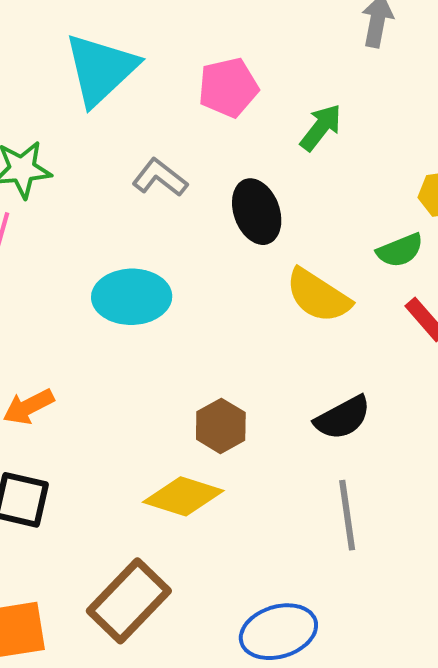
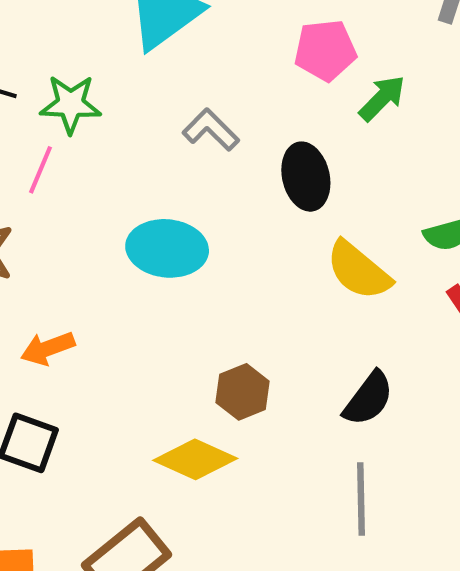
pink pentagon: (228, 87) -> (325, 50), moved
black semicircle: (343, 418) -> (368, 399), turned -32

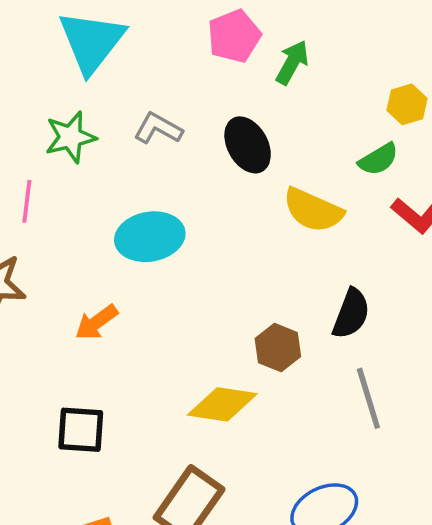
green star: (71, 104) -> (70, 137), moved
orange arrow: (48, 348) -> (96, 322), moved
brown hexagon: (243, 392) -> (278, 348), moved

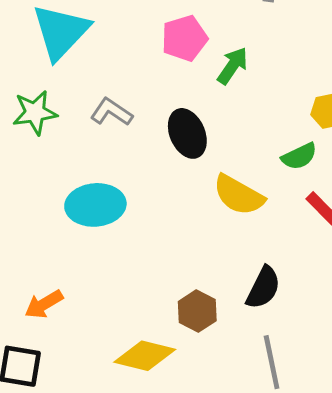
orange arrow: (96, 322) -> (44, 304), moved

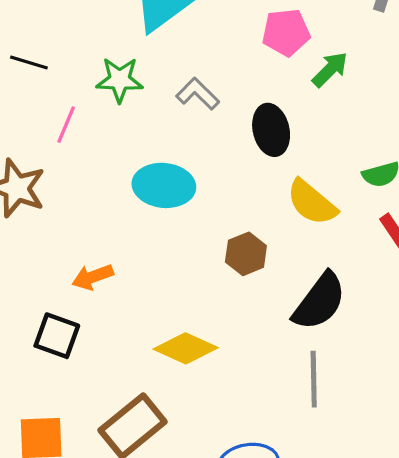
black semicircle: (263, 288) -> (319, 301), size x1.4
brown hexagon: (197, 311) -> (246, 254), moved

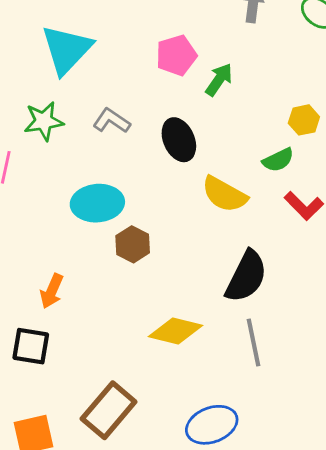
brown hexagon: (246, 254) -> (133, 244), moved
orange arrow: (93, 277) -> (52, 291), turned -36
yellow diamond: (186, 348) -> (175, 331), moved

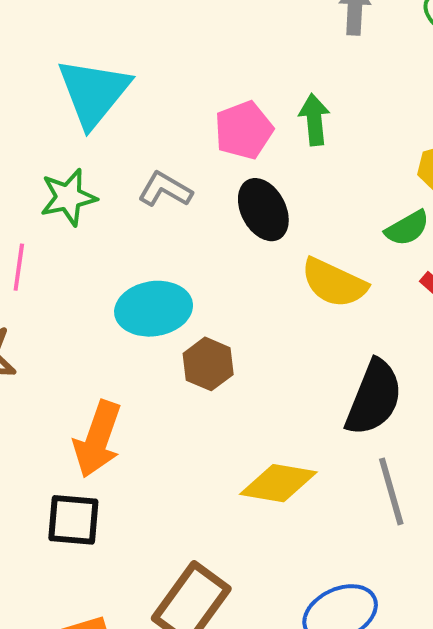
pink pentagon: (176, 55) -> (244, 130), moved
green arrow: (219, 80) -> (314, 120), turned -36
orange arrow: (52, 291) -> (98, 439), size x1.5

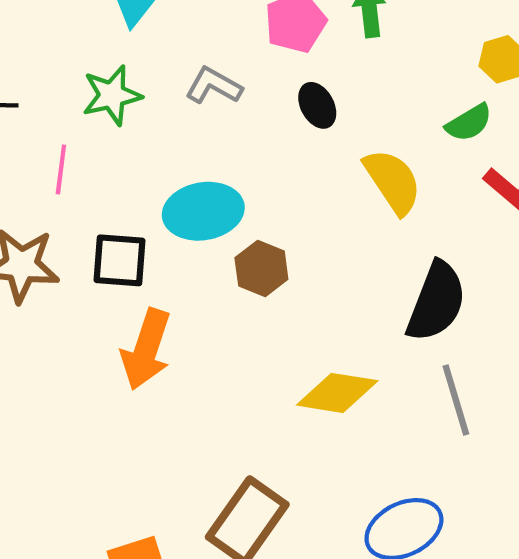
black ellipse: (263, 210) -> (317, 105), size x0.7
yellow semicircle: (334, 283) -> (393, 181), turned -148
black square: (73, 520) -> (119, 260), moved

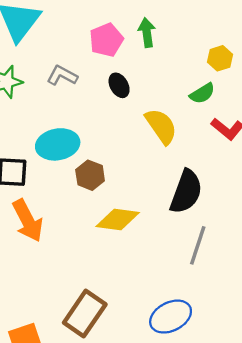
orange arrow: (146, 349) -> (28, 221), turned -45
yellow diamond: (337, 393) -> (118, 220), moved
gray line: (456, 400) -> (198, 245), turned 36

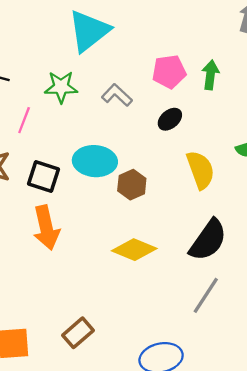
black ellipse: (119, 85) -> (170, 119), turned 65
brown hexagon: (90, 175) -> (132, 185), moved
brown rectangle: (85, 314) -> (78, 333), size x0.7

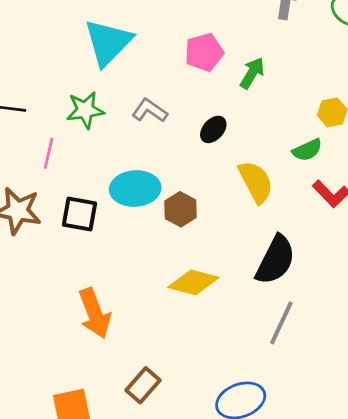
pink pentagon: (169, 72) -> (204, 52), moved
green arrow: (210, 75) -> (252, 73), turned 32
orange arrow: (46, 228) -> (95, 313), moved

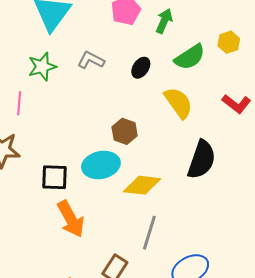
green semicircle: (307, 150) -> (190, 57), moved, size x1.4
cyan ellipse: (135, 189) -> (101, 165), moved
black square: (80, 214) -> (54, 177), moved
gray line: (281, 323) -> (149, 233), moved

